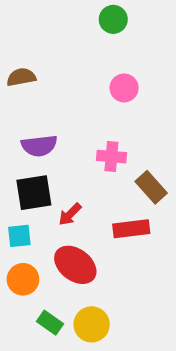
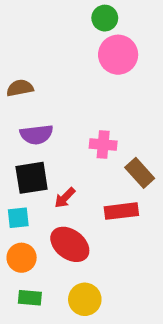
brown semicircle: (21, 77) -> (20, 88), moved
pink circle: (124, 88) -> (118, 55), moved, size x1.5
green rectangle: (50, 323) -> (30, 298), moved, turned -30

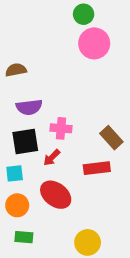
pink cross: (103, 145) -> (61, 128), moved
yellow circle: (85, 299) -> (88, 242), moved

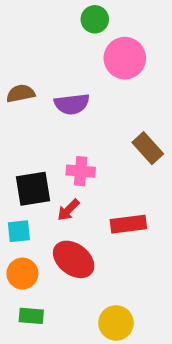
green circle: (84, 14) -> (95, 19), moved
purple semicircle: (29, 107) -> (72, 104), moved
brown rectangle: (111, 138) -> (148, 148), moved

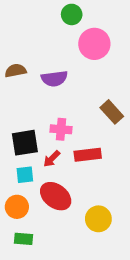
red rectangle: (128, 224) -> (88, 155), moved
cyan square: (19, 231) -> (25, 175), moved
yellow circle: (116, 323) -> (98, 219), moved

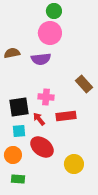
pink circle: (94, 44) -> (50, 33), moved
red arrow: (52, 159) -> (39, 119), turned 96

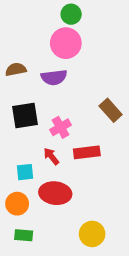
pink cross: (46, 97) -> (61, 127), turned -35
black square: (19, 107) -> (25, 115), moved
red ellipse: (42, 147) -> (55, 193), turned -30
yellow circle: (74, 164) -> (92, 234), moved

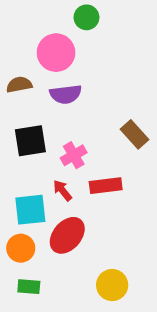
pink circle: (66, 43) -> (56, 53), moved
cyan square: (25, 172) -> (30, 210), size x1.5
red ellipse: (55, 193) -> (67, 235), turned -56

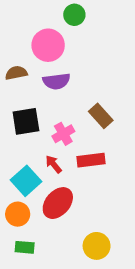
brown rectangle: (135, 134) -> (101, 116), moved
cyan square: (30, 210) -> (26, 181), turned -36

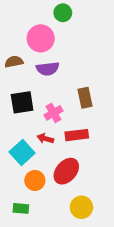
brown rectangle: (101, 116) -> (85, 98), turned 30
red arrow: (54, 164) -> (45, 139), turned -35
red ellipse: (58, 203) -> (66, 171), moved
orange circle: (18, 214) -> (35, 180), moved

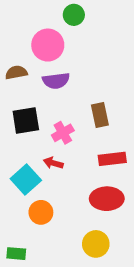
red rectangle: (77, 135) -> (112, 159), moved
red ellipse: (66, 171) -> (107, 199), moved, turned 48
green rectangle: (21, 208) -> (16, 254), moved

